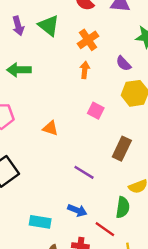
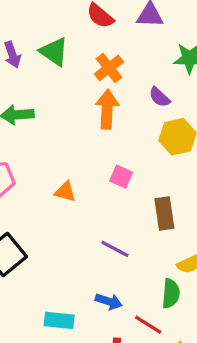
orange arrow: (85, 70) -> (107, 109), size x1.6
pink square: (96, 111) -> (121, 177), moved
brown rectangle: (122, 149) -> (164, 213), turned -30

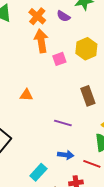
purple semicircle: (159, 97) -> (63, 16), moved
pink square: (121, 177) -> (59, 59), moved, turned -32
cyan rectangle: (59, 320) -> (38, 172), turned -42

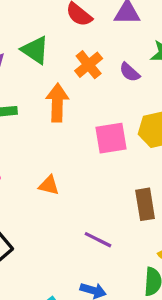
orange arrow: (41, 41) -> (57, 103), moved
pink square: (59, 59) -> (111, 138), size x1.5

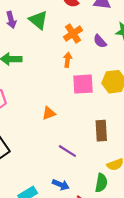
orange arrow: (57, 103) -> (68, 60), moved, size x0.6
orange triangle: (49, 185) -> (49, 113), moved, turned -40

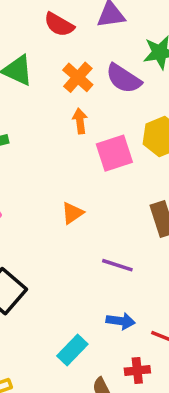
purple semicircle: (100, 41) -> (124, 79), size x1.5

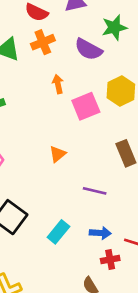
orange cross: (78, 77) -> (43, 42), moved, turned 30
cyan rectangle: (72, 350) -> (58, 232), moved
red cross: (137, 371) -> (110, 260), moved

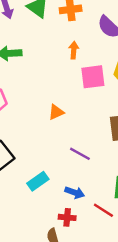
red cross: (110, 260) -> (67, 217), moved

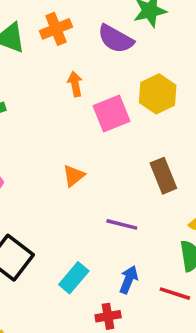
blue arrow: (75, 193) -> (129, 280), turned -72
red cross: (67, 217) -> (108, 316), moved

